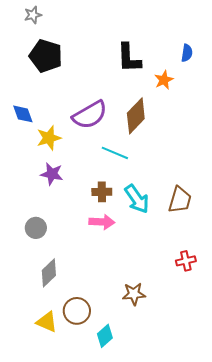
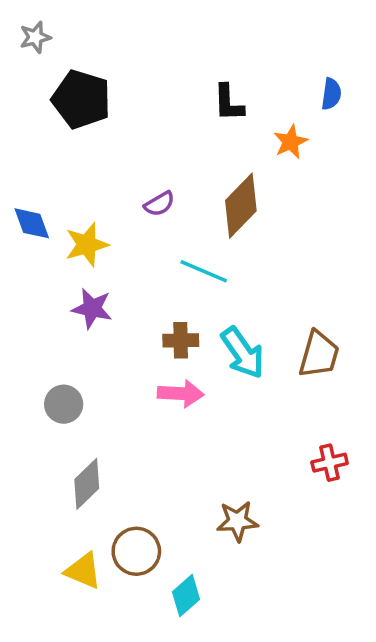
gray star: (33, 15) -> (35, 37), moved
black L-shape: (129, 58) -> (229, 103), size x0.7
blue diamond: (23, 114) -> (32, 223), moved
purple semicircle: (90, 115) -> (159, 204), size x0.5

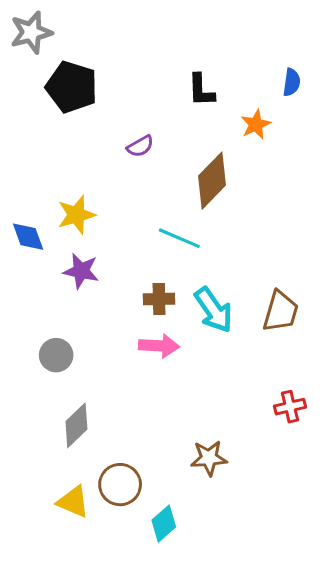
gray star: (35, 37) -> (31, 32), size x1.5
purple semicircle: (159, 204) -> (140, 146), moved
blue diamond: (32, 223) -> (28, 237), moved

